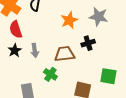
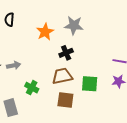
gray arrow: (35, 50) -> (14, 65), turned -88
brown trapezoid: (65, 54) -> (62, 76), moved

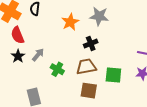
gray arrow: (14, 65) -> (38, 55), turned -40
green cross: (32, 88) -> (57, 69), moved

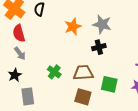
black cross: (91, 44) -> (99, 47), moved
gray arrow: (38, 55) -> (20, 53), moved, turned 96
black star: (18, 56) -> (15, 75), moved

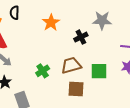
gray star: (102, 24) -> (102, 20), moved
green cross: (54, 72) -> (43, 71), turned 32

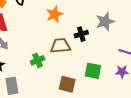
gray star: (102, 20) -> (105, 22), turned -30
brown trapezoid: (71, 65) -> (60, 46), moved

